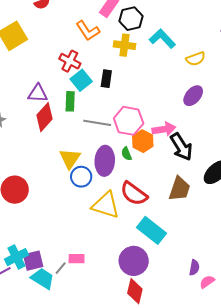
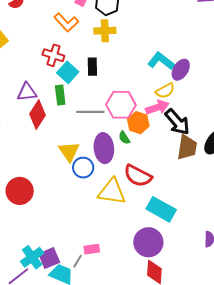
cyan L-shape: (162, 39) -> (161, 61), moved
yellow semicircle: (196, 59) -> (165, 91), moved
brown trapezoid: (179, 189) -> (187, 147), moved

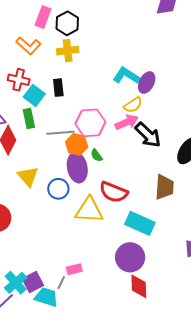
orange hexagon: (138, 123) -> (77, 144), moved
brown trapezoid: (187, 147) -> (164, 187), moved
yellow triangle: (69, 151) -> (28, 176), moved

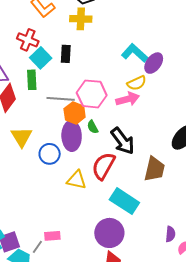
black arrow: (148, 135) -> (123, 141), moved
red semicircle: (114, 192) -> (104, 166), turned 88
yellow triangle: (89, 210) -> (76, 180), size x0.7

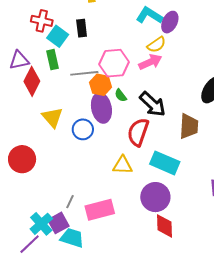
yellow triangle: (76, 180) -> (122, 165), moved
pink rectangle: (52, 236) -> (100, 210), size x1.8
gray line: (37, 247) -> (70, 202), moved

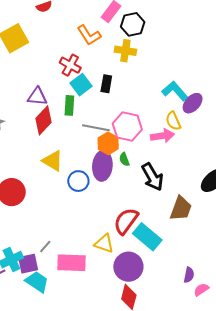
yellow semicircle: (156, 45) -> (173, 121), turned 84
yellow triangle: (52, 117) -> (53, 161), turned -35
red semicircle: (138, 132) -> (126, 221), moved
yellow triangle: (122, 165) -> (104, 244), moved

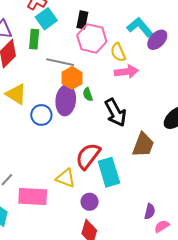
black rectangle: (106, 84) -> (82, 20), moved
yellow semicircle: (173, 121) -> (118, 52), moved
pink hexagon: (127, 126) -> (92, 38), moved
cyan rectangle: (147, 237) -> (109, 172), turned 32
purple circle: (128, 267) -> (90, 202), size x0.6

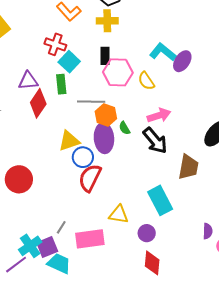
pink arrow: (126, 72) -> (159, 115), moved
yellow triangle: (16, 94) -> (69, 141), moved, turned -40
red semicircle: (88, 156) -> (90, 178), moved

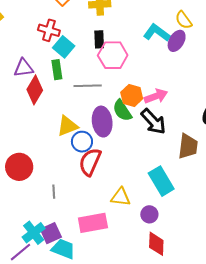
yellow semicircle: (146, 81) -> (184, 20), moved
orange hexagon: (106, 115) -> (132, 96), moved
green semicircle: (125, 128) -> (122, 111), size x1.6
gray line: (61, 227) -> (54, 192), moved, turned -32

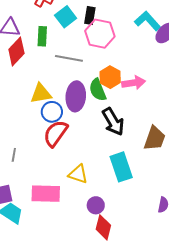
cyan square: (64, 47) -> (66, 17), moved
black arrow: (153, 122) -> (113, 122), moved
purple circle: (149, 214) -> (96, 205), moved

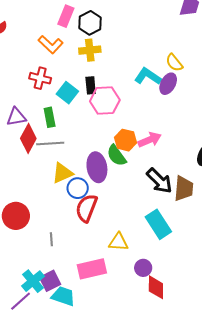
gray line: (69, 58) -> (50, 143), moved
black arrow: (113, 122) -> (159, 181), moved

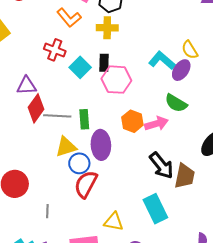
green rectangle: (50, 117) -> (84, 119), moved
green semicircle: (116, 155) -> (176, 103), moved, turned -30

